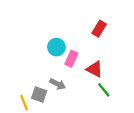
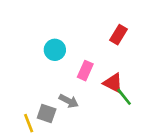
cyan circle: (56, 47) -> (55, 50), moved
green line: (104, 90) -> (124, 97), moved

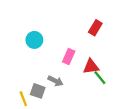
cyan circle: (55, 50) -> (34, 40), moved
red triangle: (113, 83) -> (91, 67), turned -35

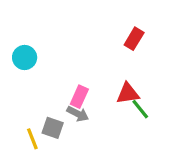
cyan circle: (34, 40) -> (25, 58), moved
pink rectangle: (69, 57) -> (79, 97), moved

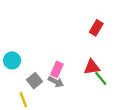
cyan circle: (25, 58) -> (12, 60), moved
gray square: (53, 128) -> (35, 81), moved, turned 32

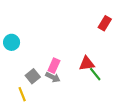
red rectangle: (96, 28) -> (105, 23), moved
cyan circle: (12, 60) -> (12, 42), moved

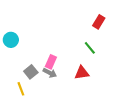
red triangle: (87, 63) -> (82, 73), moved
green line: (95, 74) -> (90, 48), moved

